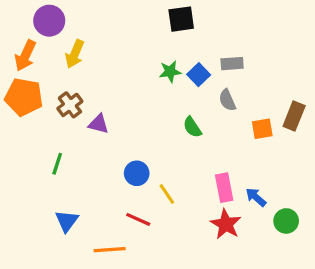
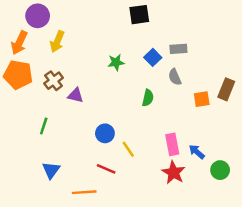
green star: (170, 72) -> (116, 62), moved
green semicircle: (192, 127) -> (148, 98), turned -133

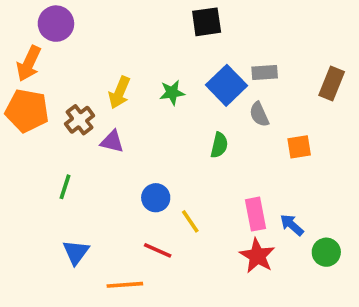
yellow arrow: (57, 42) -> (119, 93), moved
blue square: (153, 57) -> (226, 85), size x1.5
brown rectangle: (226, 89) -> (332, 83), moved

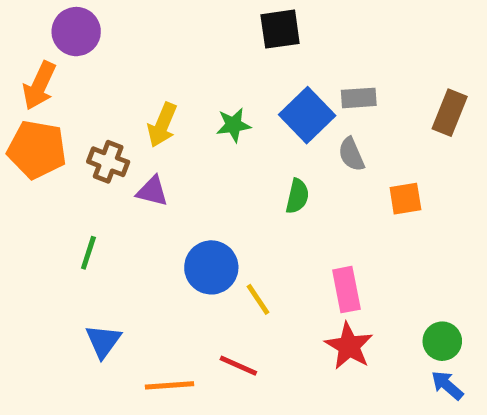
brown cross: (80, 120) -> (108, 162), turned -32
blue circle: (156, 198) -> (211, 267), size x1.4
blue arrow: (292, 225) -> (447, 385), moved
red line: (158, 250) -> (238, 366), moved

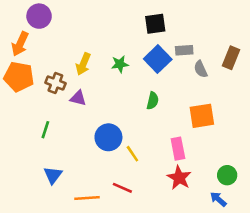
black square: (280, 29) -> (155, 24), moved
gray semicircle: (351, 154) -> (201, 69), moved
orange square: (405, 199) -> (202, 116), moved, size x1.5
blue arrow: (447, 385) -> (218, 199), moved

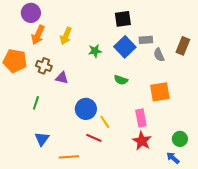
orange arrow: (20, 44) -> (38, 35), moved
yellow arrow: (83, 64) -> (66, 36), moved
green semicircle: (153, 101) -> (121, 80), turned 96
red line: (122, 188) -> (94, 138), moved

